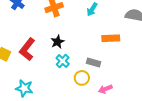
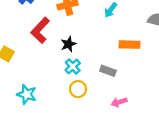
red L-shape: (27, 49) -> (40, 30), moved
yellow circle: (82, 78) -> (78, 89), moved

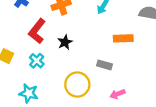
cyan cross: (73, 67) -> (37, 61), moved
yellow circle: (78, 89) -> (77, 85), size x1.5

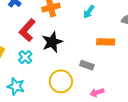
black star: (65, 42) -> (52, 42), size x1.5

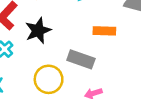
gray rectangle: (87, 65) -> (81, 59), size x1.5

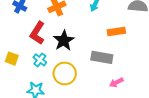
yellow circle: (49, 79) -> (65, 73), moved

